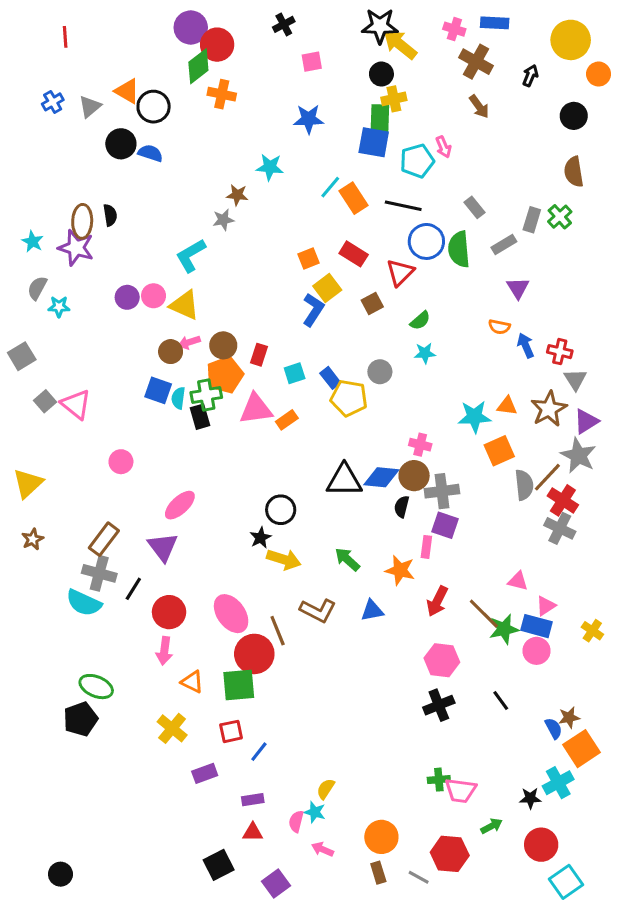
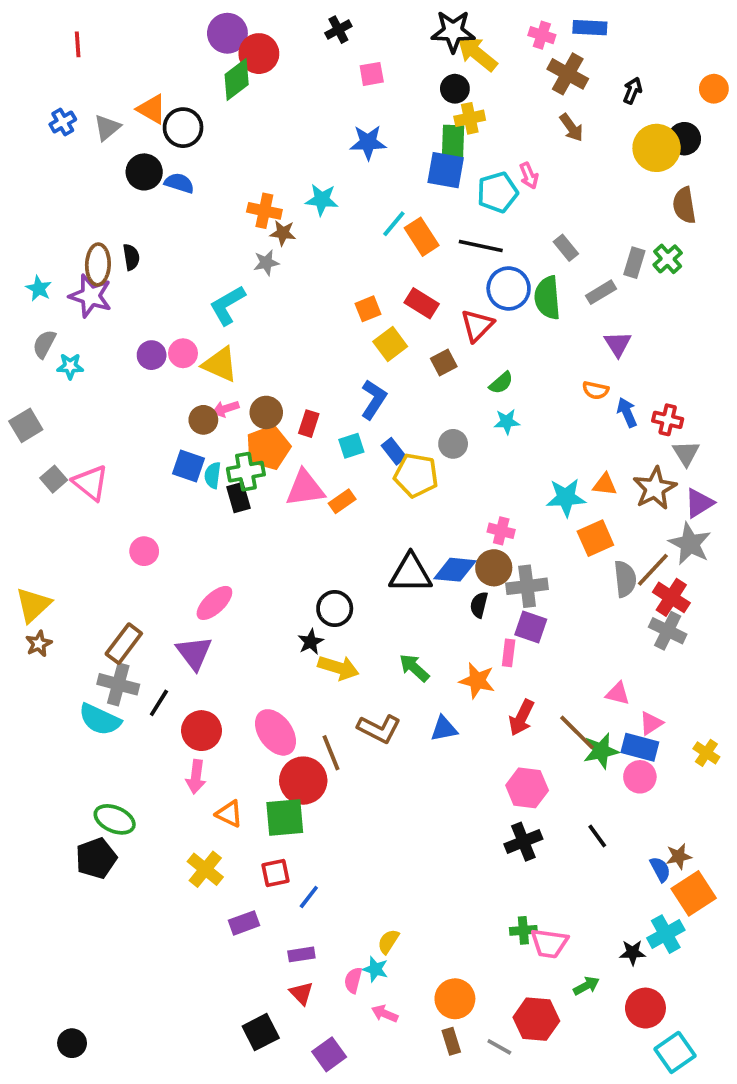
yellow circle: (571, 40) -> (657, 148), moved
orange cross: (222, 94) -> (264, 211), moved
blue L-shape: (313, 310) -> (374, 399), moved
yellow triangle: (28, 483) -> (33, 605), moved
red triangle: (253, 832) -> (301, 993), turned 45

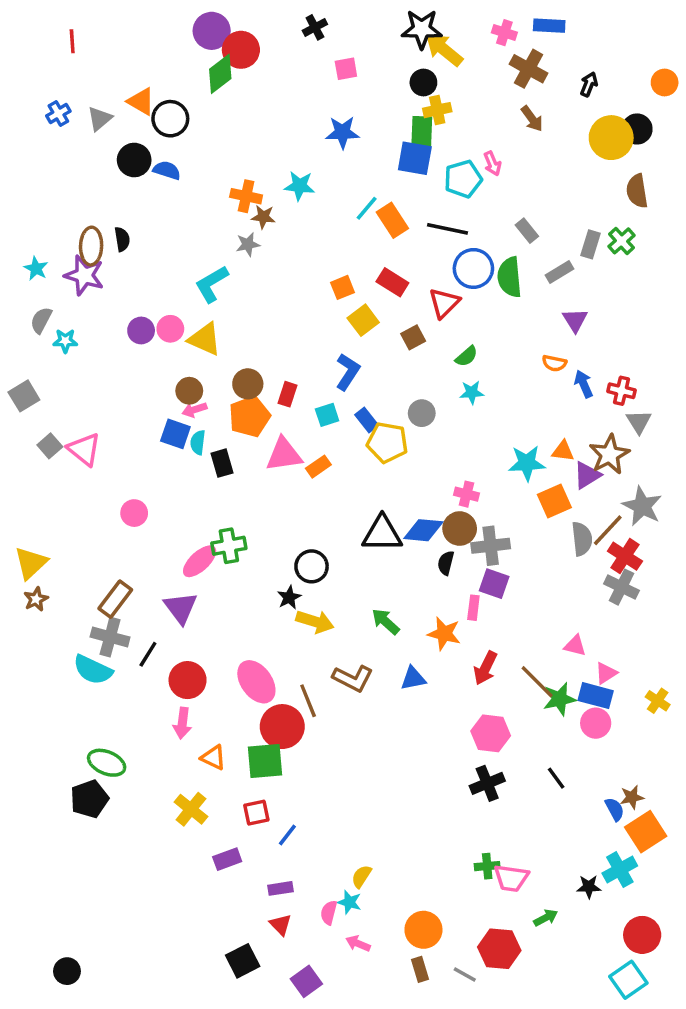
pink arrow: (226, 409) -> (194, 410), moved
green cross: (246, 472) -> (229, 546), moved
purple triangle: (699, 503) -> (587, 475), moved
red circle: (645, 1008) -> (642, 935), moved

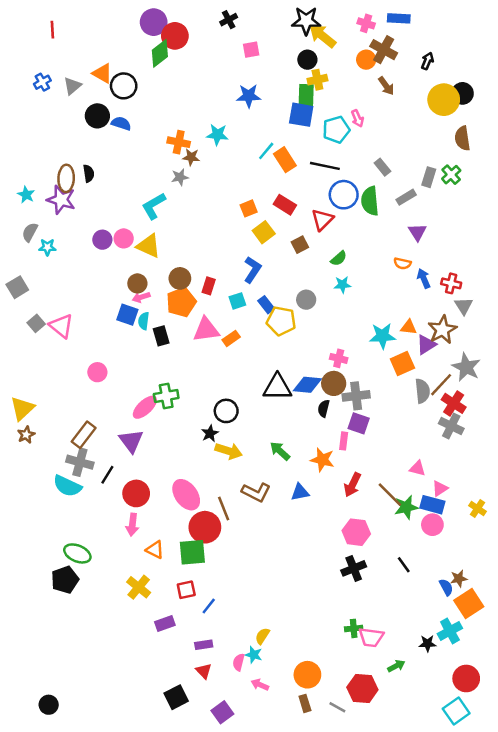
orange circle: (665, 82) -> (366, 60), moved

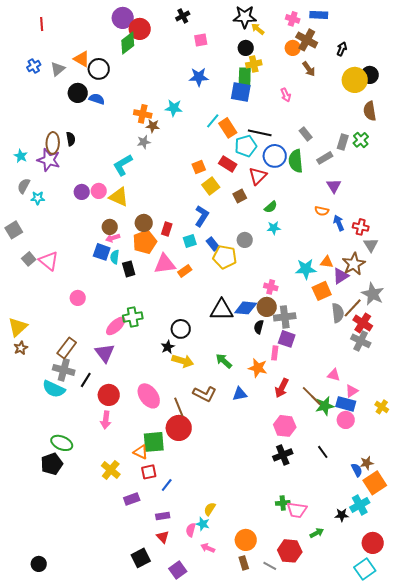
yellow arrow: (322, 36) -> (258, 29), size x0.6
cyan pentagon: (336, 130) -> (246, 146), moved
red circle: (205, 527) -> (179, 428), moved
orange triangle: (155, 550) -> (141, 452), moved

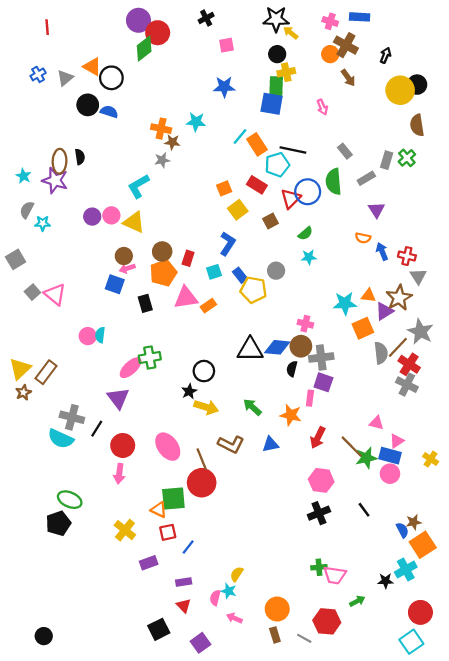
blue circle: (275, 156) -> (308, 192), moved
cyan semicircle: (115, 257) -> (100, 335), moved
brown rectangle: (67, 348) -> (46, 372), moved

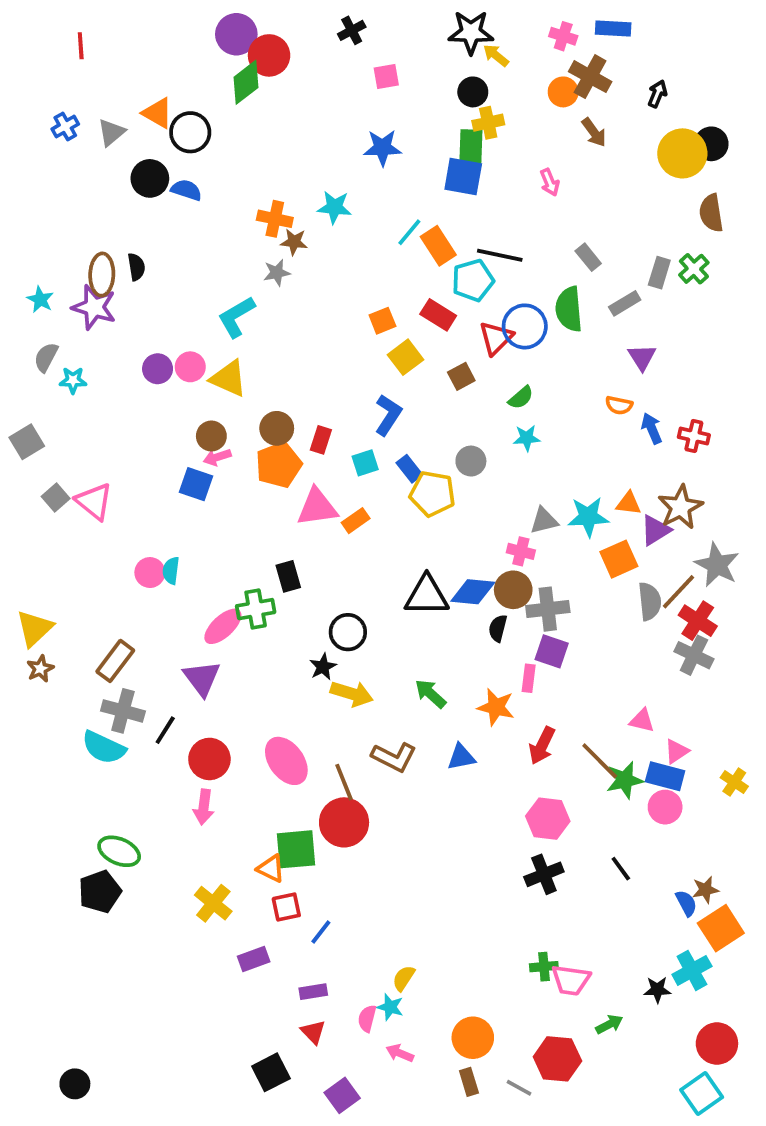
gray triangle: (418, 276) -> (544, 521), moved, turned 48
black rectangle: (145, 303) -> (288, 576), moved
brown rectangle: (46, 372) -> (115, 661), moved

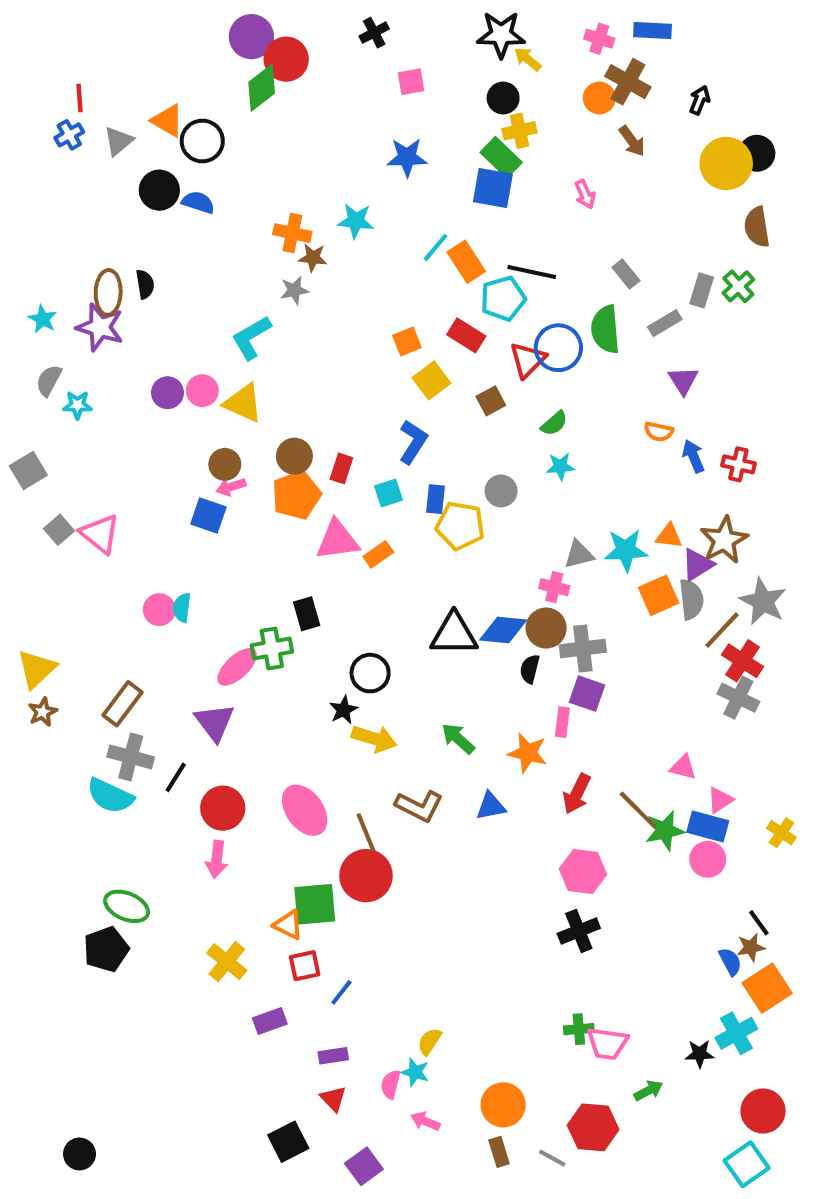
red line: (81, 46) -> (80, 98), moved
green rectangle: (471, 148) -> (501, 157), turned -48
blue rectangle: (409, 469) -> (436, 499), turned 44
gray semicircle: (650, 601) -> (691, 599), moved
black line: (621, 869) -> (759, 923), moved

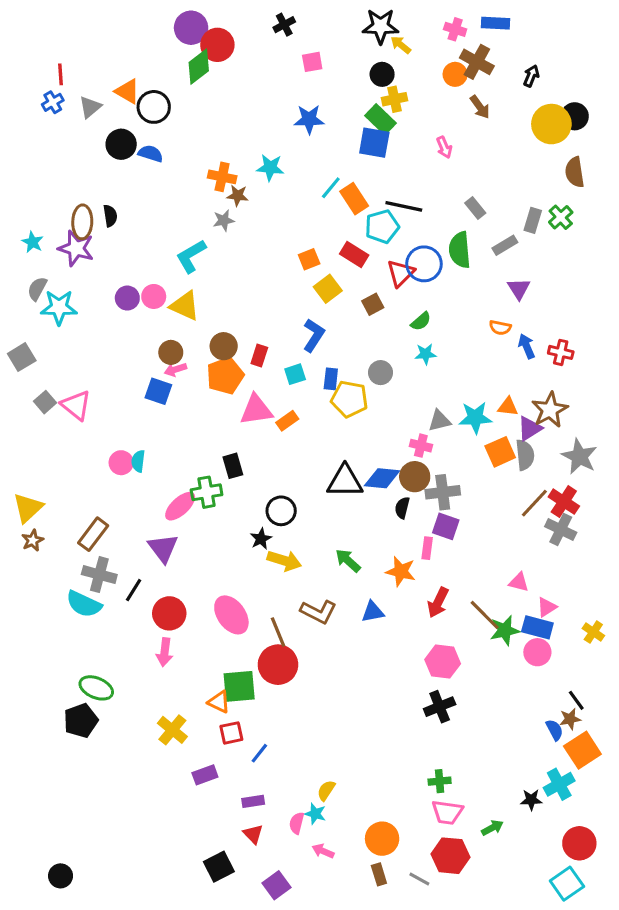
cyan star: (77, 405) -> (59, 307), size x1.6
brown line: (722, 630) -> (534, 503), moved
pink trapezoid: (607, 1043) -> (447, 812), moved

